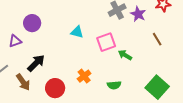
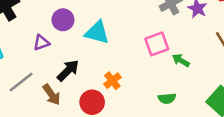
cyan triangle: (77, 32) -> (97, 32), moved, size x1.5
orange cross: (84, 76) -> (112, 81), moved

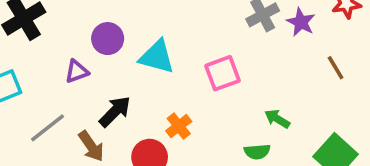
pink square: (157, 44) -> (223, 73), moved
green arrow: (181, 60) -> (277, 119), moved

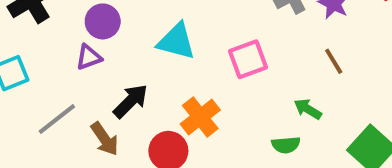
purple circle: (108, 39) -> (103, 21), moved
brown line: (336, 68) -> (334, 61), moved
orange cross: (179, 126) -> (200, 117), size x1.4

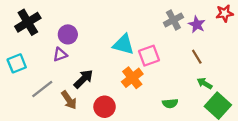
cyan triangle: (176, 41) -> (123, 44), moved
green arrow: (308, 109) -> (205, 83), moved
orange cross: (200, 117) -> (132, 78), moved

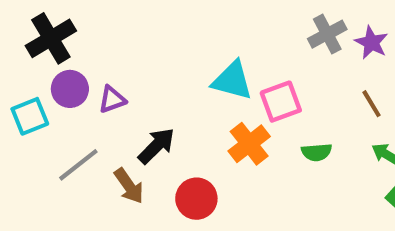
purple circle: (68, 34) -> (70, 89), moved
green semicircle: (170, 103) -> (317, 152), moved

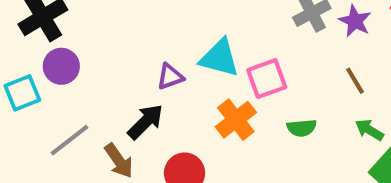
purple triangle: (112, 99) -> (170, 77), moved

